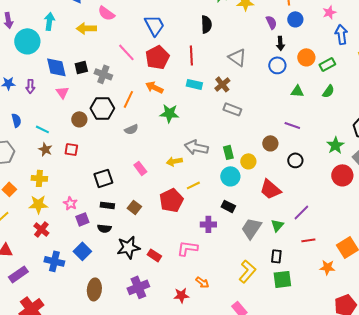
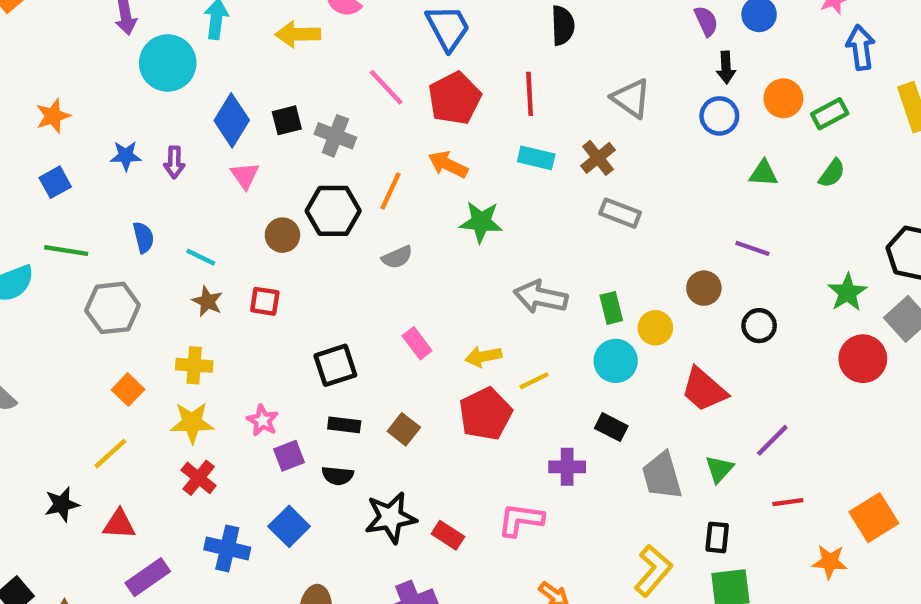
blue diamond: (56, 67) -> (232, 120), turned 45
yellow arrow: (174, 161) -> (483, 356), moved
gray trapezoid: (251, 228) -> (662, 476), turned -50

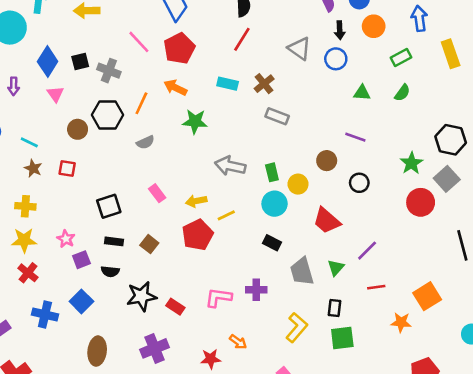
red line: (530, 94) -> (242, 39), moved, turned 35
gray triangle: (631, 98) -> (299, 48), moved
orange circle: (783, 98) -> (374, 26), moved
purple cross: (567, 467) -> (256, 290), moved

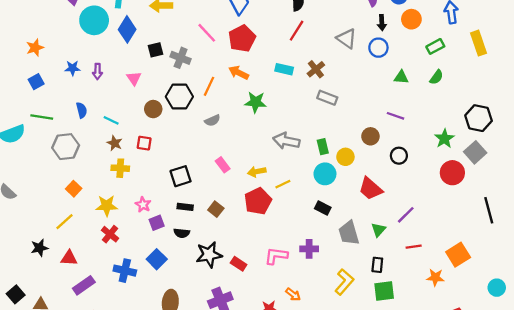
blue diamond: (48, 61) -> (127, 29), moved
yellow cross: (25, 206) -> (120, 168), moved

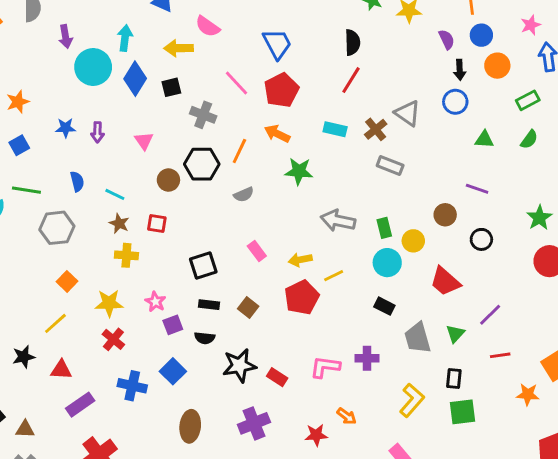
gray triangle: (347, 39) -> (407, 113), moved
black square: (156, 50) -> (171, 87), moved

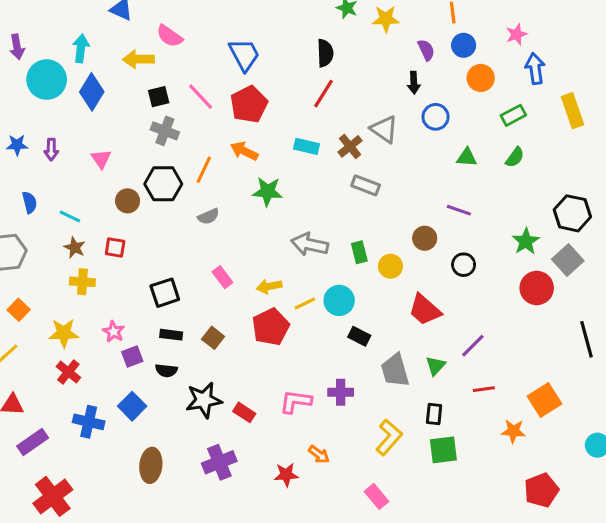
black arrow: (460, 70) -> (414, 83), moved
black square: (171, 87) -> (159, 97), moved
cyan circle: (387, 263) -> (339, 300), moved

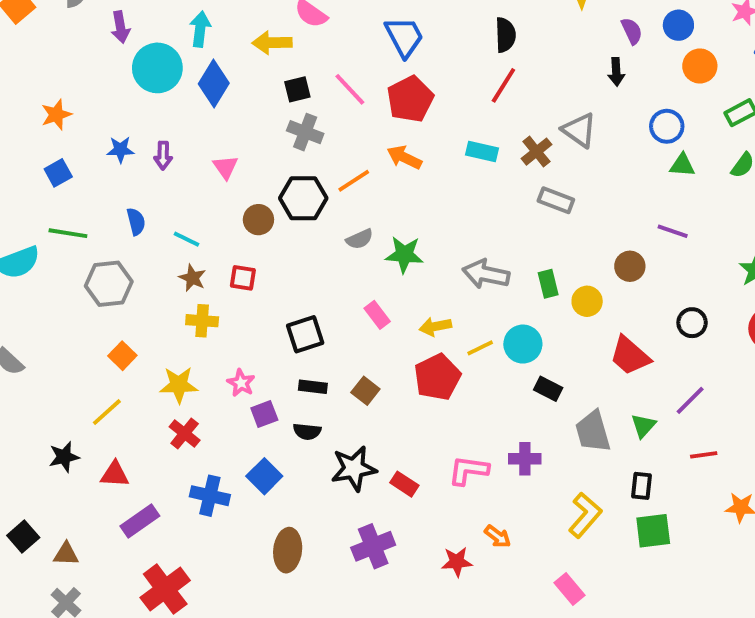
blue circle: (436, 117) -> (667, 126), moved
orange line: (204, 170) -> (354, 181), turned 32
green star: (268, 192) -> (404, 255), moved
black circle: (464, 265) -> (692, 323), moved

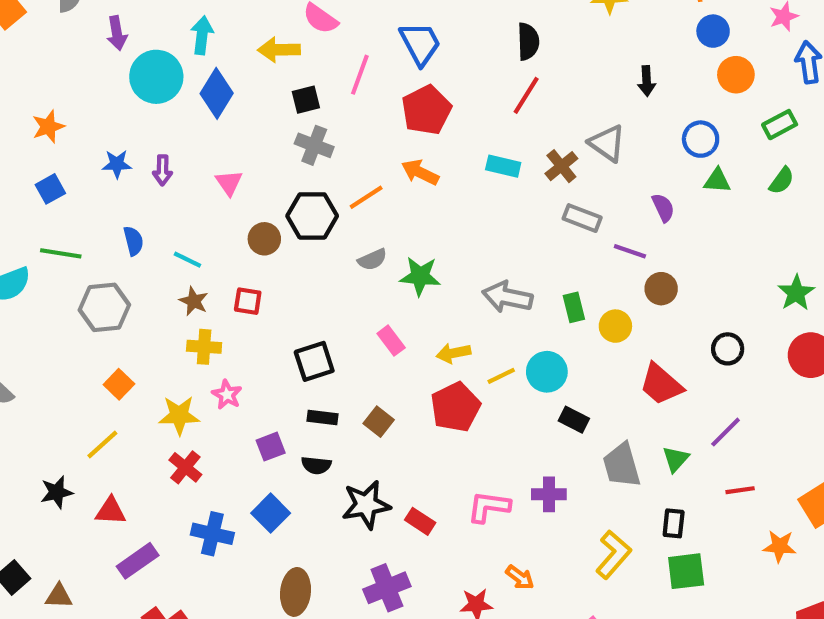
purple semicircle: (632, 31) -> (663, 208), moved
pink line: (350, 89) -> (360, 75), moved, turned 63
purple line: (673, 231) -> (630, 251), moved
pink star: (241, 383) -> (227, 395), moved

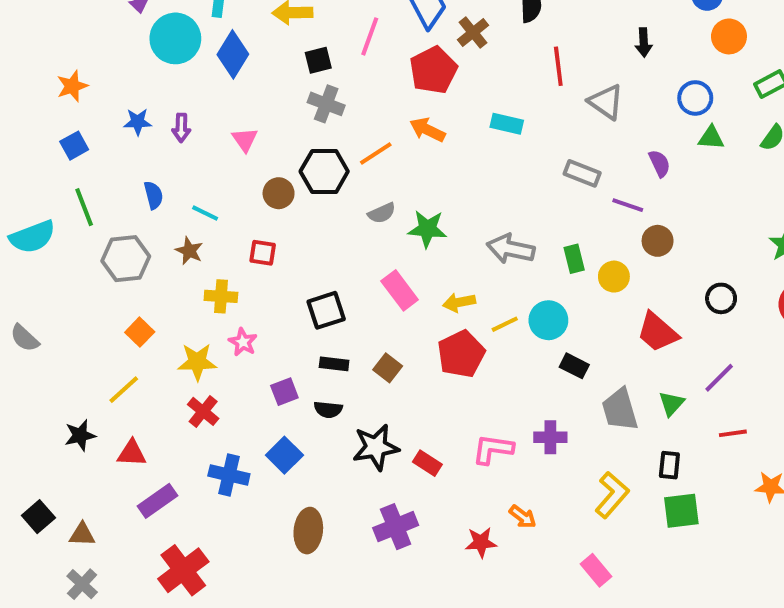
red line: (526, 95) -> (558, 66), moved, turned -39
brown cross: (561, 166) -> (473, 32), moved
green line: (61, 253) -> (84, 207), turned 60
brown star: (194, 301) -> (189, 251), moved
pink rectangle: (391, 341) -> (400, 290), size x1.4

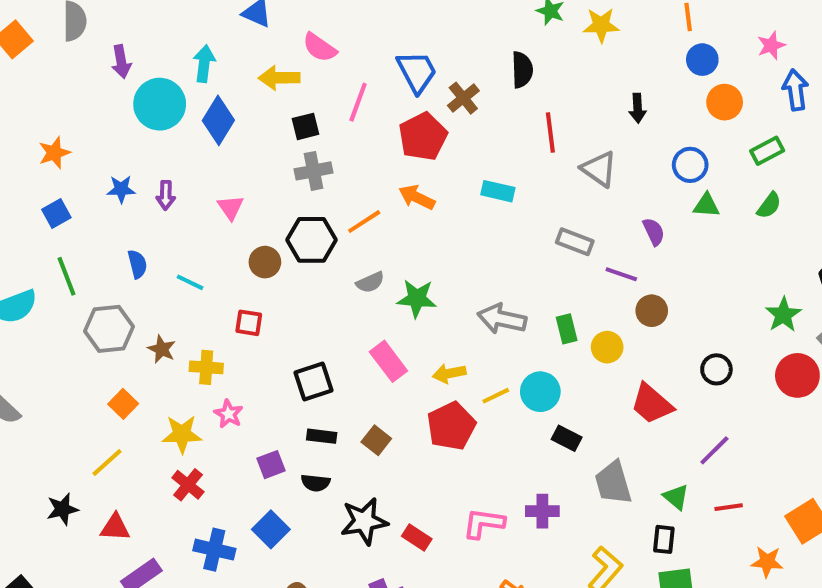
gray cross: (326, 104) -> (314, 171), turned -32
brown star: (189, 251) -> (162, 349), moved
green triangle: (671, 404) -> (676, 497), moved, turned -32

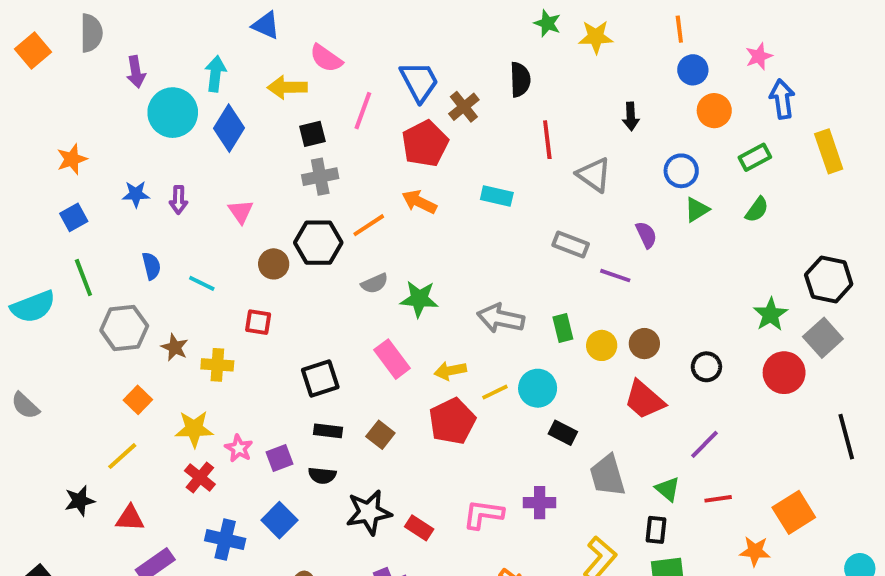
green triangle: (706, 205) -> (697, 210), turned -36
brown circle: (652, 311) -> (644, 344), moved
pink star: (228, 414) -> (239, 448), moved

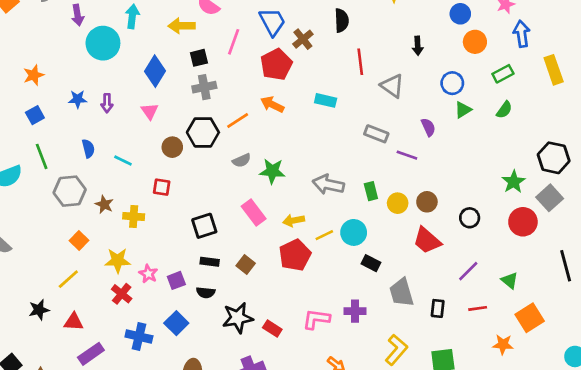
blue diamond: (229, 128) -> (155, 71), moved
green triangle: (668, 489) -> (510, 280), moved
black rectangle: (656, 530) -> (438, 308), moved

